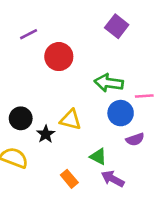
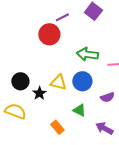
purple line: (29, 34) -> (62, 17), moved
blue circle: (121, 113) -> (82, 81), moved
purple arrow: (113, 179) -> (104, 128), moved

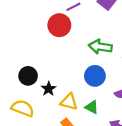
yellow triangle: (58, 82) -> (69, 102), moved

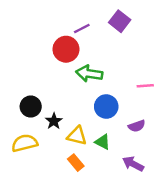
green arrow: (100, 47) -> (89, 74), moved
yellow semicircle: (23, 108) -> (25, 143), turned -35

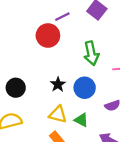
green arrow: (89, 74) -> (91, 53), moved, turned -110
black star: (54, 121) -> (58, 84), moved

